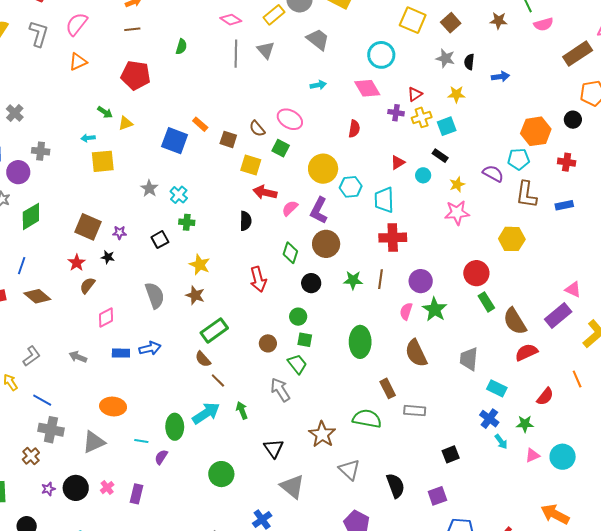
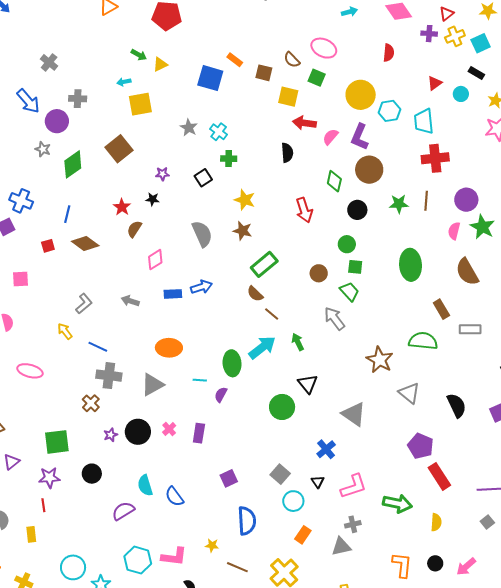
brown square: (88, 227) -> (119, 149), moved, turned 32
black triangle: (274, 448) -> (308, 384), moved

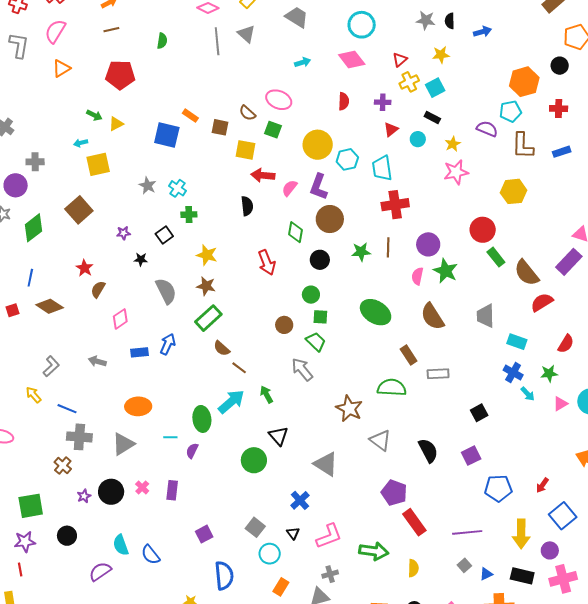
purple cross: (429, 34) -> (383, 102), moved
black star: (153, 199) -> (141, 259), moved
green rectangle: (264, 264) -> (208, 318), moved
green ellipse: (411, 265) -> (376, 312), turned -52
blue arrow: (201, 287) -> (168, 344), turned -45

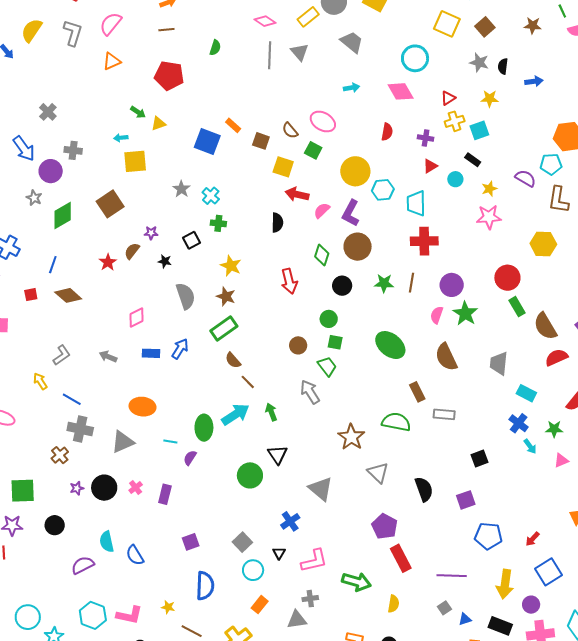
brown semicircle: (98, 289) -> (132, 251), moved

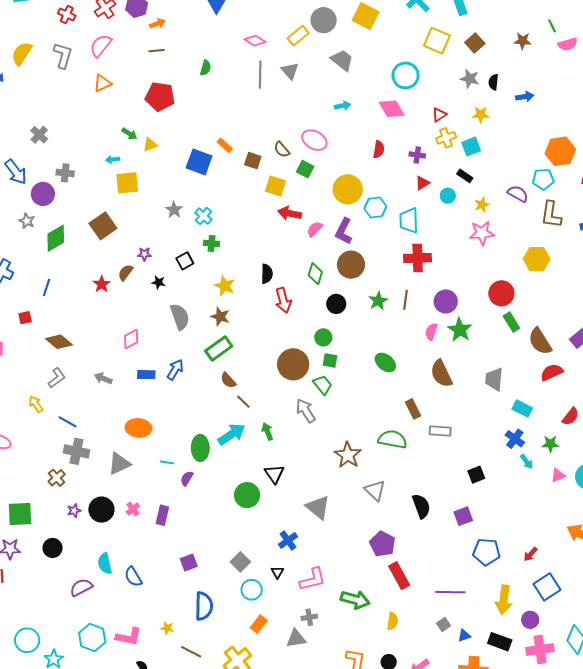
black semicircle: (277, 223) -> (267, 274), moved
green star: (384, 283) -> (378, 301), turned -30
brown diamond: (68, 295) -> (59, 342), moved
brown circle: (298, 345) -> (293, 364), size x1.8
green ellipse: (390, 345) -> (385, 363), size x0.7

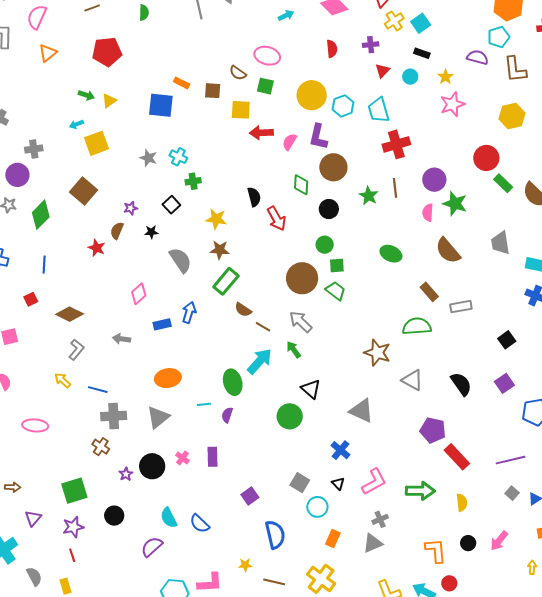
gray arrow: (306, 411) -> (301, 322), moved

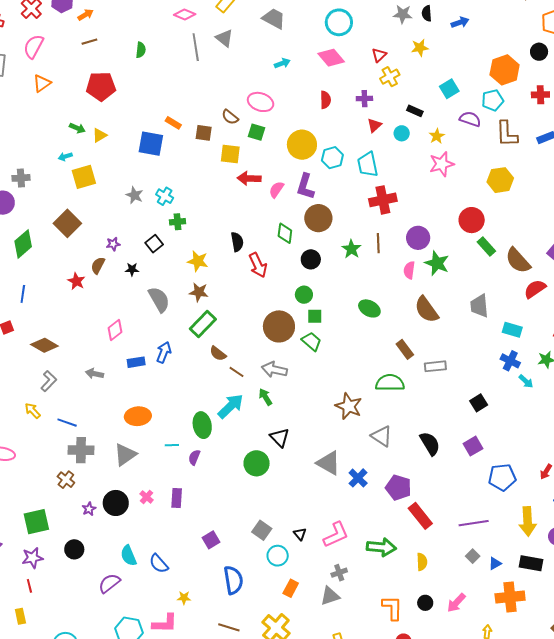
cyan square: (421, 23) -> (449, 89), moved
gray arrow: (301, 322) -> (274, 370), turned -35
blue cross: (341, 450) -> (358, 478), moved
yellow star: (245, 565) -> (184, 598), moved

